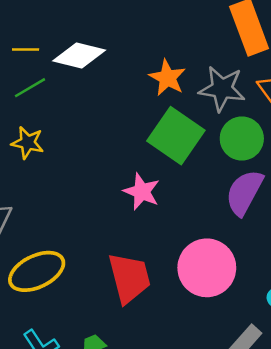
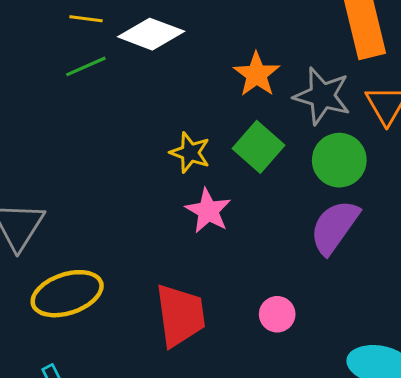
green square: (176, 136) -> (259, 147), size x0.7
yellow star: (28, 143) -> (190, 153), moved
pink circle: (207, 268) -> (277, 314), size x0.5

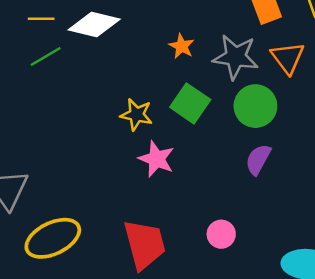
orange star: (257, 74) -> (182, 46), size x0.7
purple semicircle: (334, 227) -> (258, 159), size x0.7

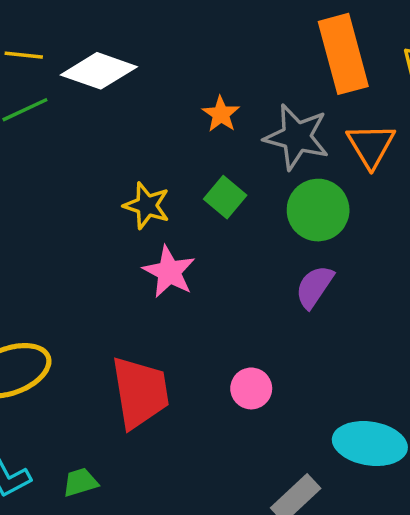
green square: (190, 103) -> (225, 197), size x0.7

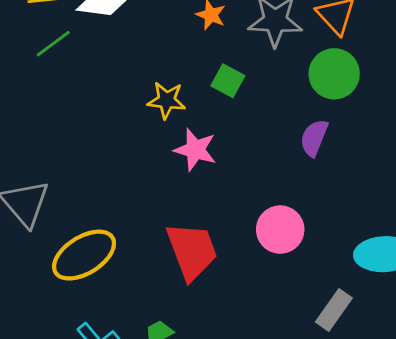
green circle: (318, 210) -> (334, 74), moved
pink circle: (251, 388) -> (280, 230), size x1.4

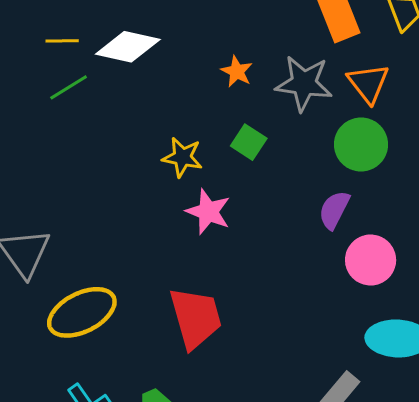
pink circle: (280, 230) -> (371, 260), moved

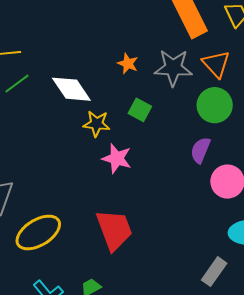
white diamond: (128, 47) -> (71, 89), moved, turned 48

